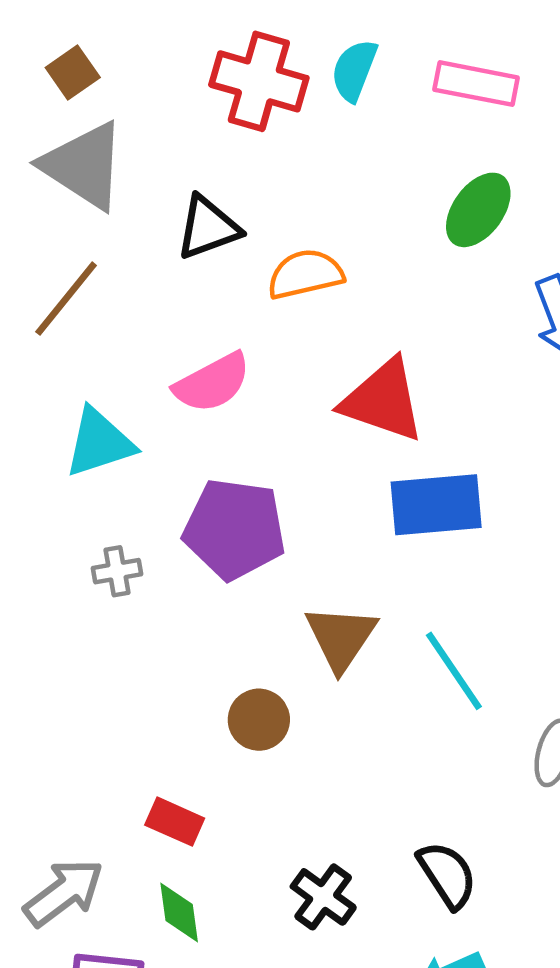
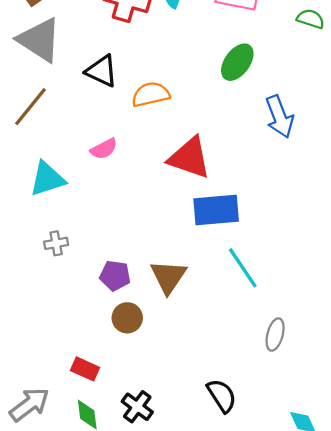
black triangle: (208, 228) -> (102, 71), turned 45
pink semicircle: (212, 383) -> (104, 149), size x0.7
purple pentagon: (234, 529) -> (115, 276), moved, size x0.6
cyan line: (454, 671) -> (243, 268), moved
black cross: (323, 897) -> (137, 407), moved

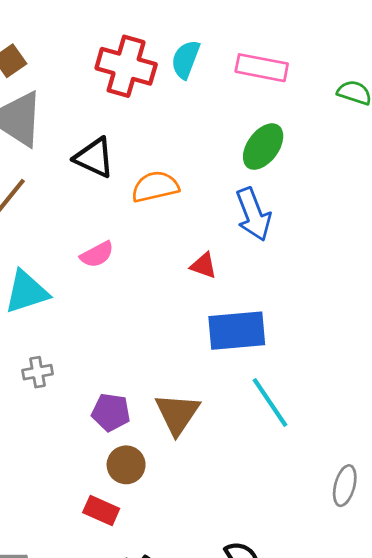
blue arrow: (280, 117) -> (253, 214), moved
red triangle: (189, 158) -> (204, 266), size x0.5
gray ellipse: (275, 334) -> (345, 486), moved
red rectangle: (85, 369) -> (101, 511), moved

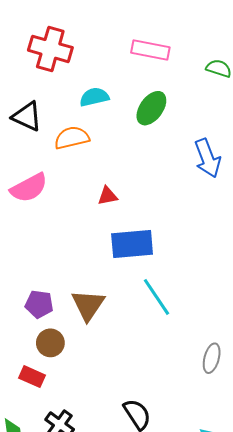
cyan semicircle: (186, 59) -> (94, 97), moved, turned 56
blue arrow: (253, 214) -> (208, 158), moved
pink semicircle: (97, 254) -> (29, 188), size x1.5
red triangle: (204, 266) -> (108, 196), turned -30

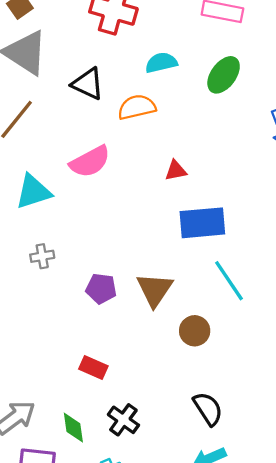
brown circle: (50, 343) -> (195, 331), moved

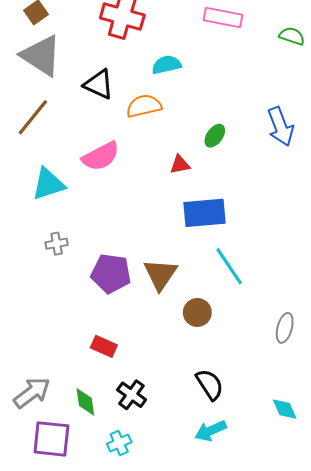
green ellipse: (224, 75) -> (215, 136), moved, size x0.7
purple pentagon: (101, 289) -> (111, 273), size x1.4

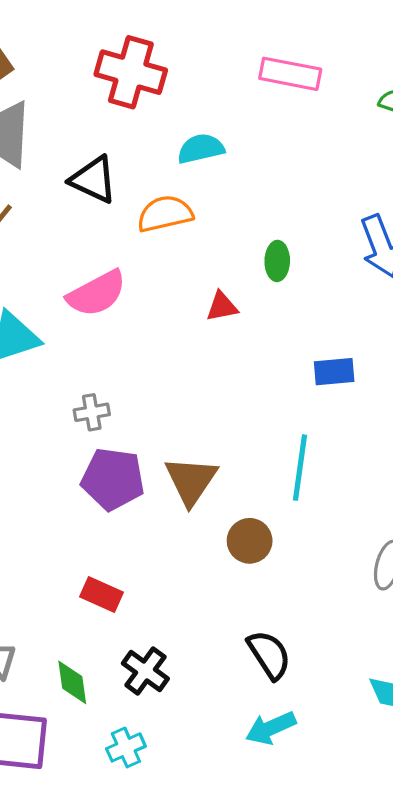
green ellipse: (215, 136) -> (277, 261), turned -35
blue rectangle: (205, 213) -> (334, 372), moved, size x0.6
gray cross: (57, 244) -> (92, 412), moved
cyan line: (229, 266) -> (300, 468), turned 42

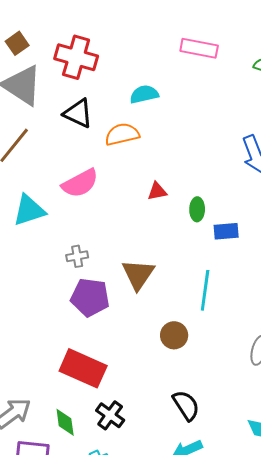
red cross: (131, 72) -> (76, 57), moved
green ellipse: (277, 261) -> (197, 209), moved
brown triangle: (191, 481) -> (138, 274), moved
red rectangle: (102, 595) -> (83, 368), size x1.8

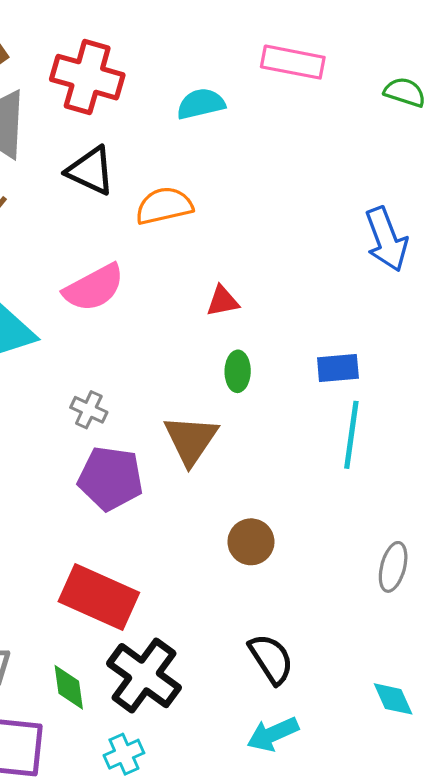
cyan semicircle: (144, 94) -> (201, 104), moved
green ellipse: (197, 209) -> (238, 371), moved
gray cross: (77, 256) -> (89, 410), turned 35
cyan line: (205, 290) -> (351, 435), moved
black cross: (110, 415) -> (144, 676), size x1.5

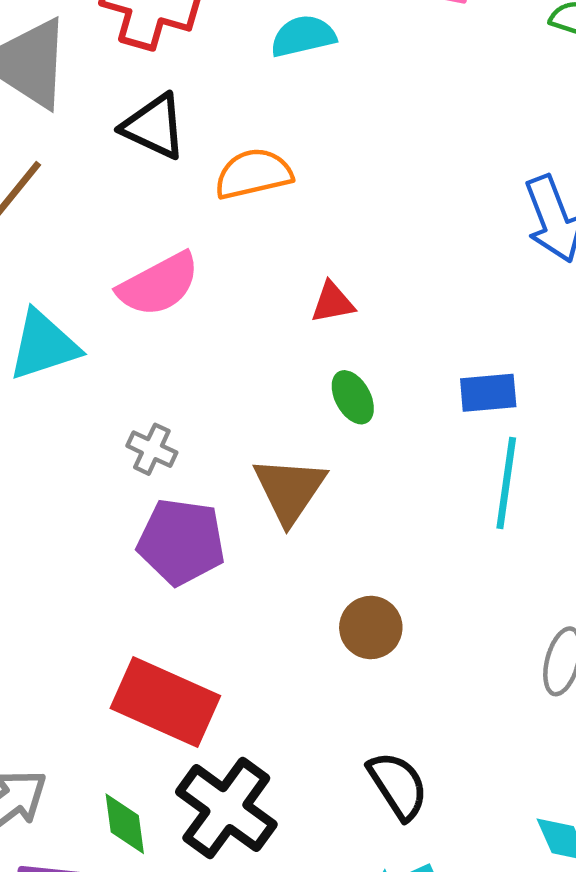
green ellipse: (238, 371) -> (353, 397), turned -30

